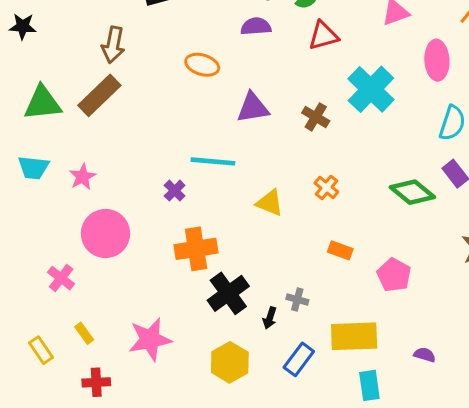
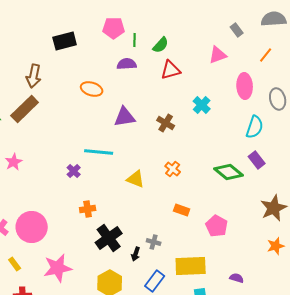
cyan cross: (371, 89) -> (202, 105), size x0.6
pink circle: (106, 234) -> (32, 227), moved
orange cross: (196, 249) -> (88, 209), size x0.6

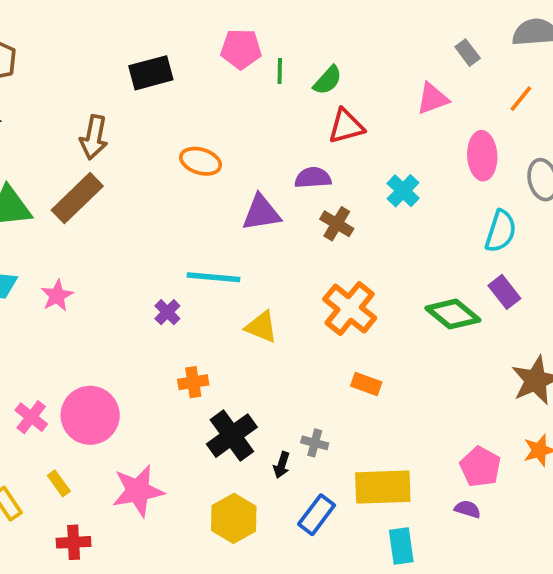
purple semicircle: (127, 64) -> (313, 178), moved
orange cross: (173, 169) -> (350, 309), size x1.8
yellow triangle: (136, 179) -> (261, 327), moved
pink pentagon: (217, 226) -> (480, 467), moved

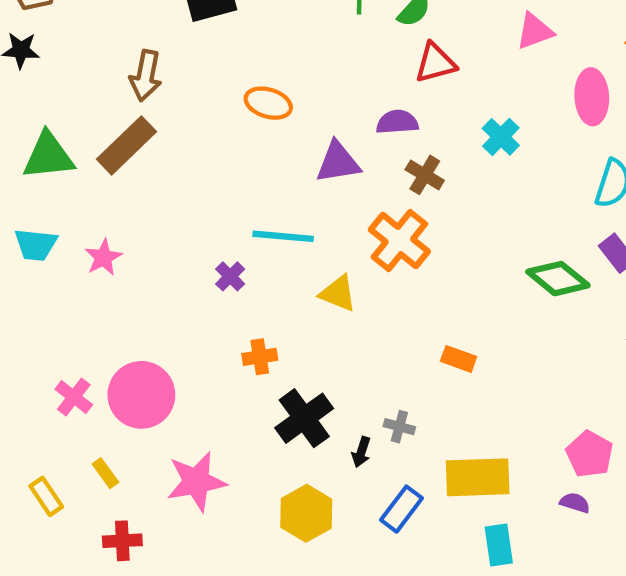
orange cross: (350, 309) -> (399, 241), moved

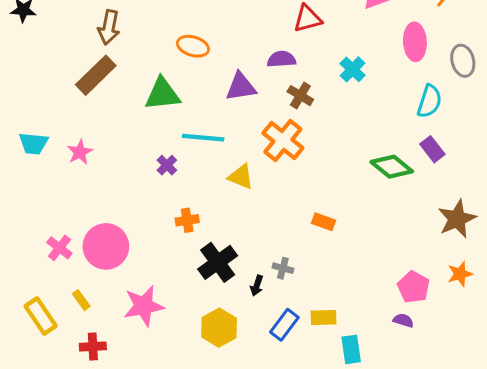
green triangle: (48, 156) -> (162, 94), moved
yellow rectangle: (478, 477) -> (324, 317), moved, size x0.6
yellow rectangle: (46, 496) -> (41, 316), size x1.4

